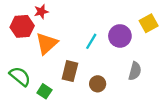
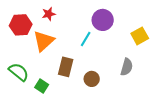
red star: (41, 12) -> (49, 14), moved
yellow square: (149, 23) -> (140, 36), moved
purple circle: (120, 36) -> (103, 20), moved

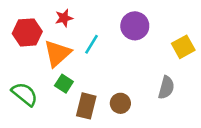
cyan line: (86, 39) -> (92, 44), moved
brown rectangle: (66, 67) -> (86, 106), moved
green square: (42, 86) -> (64, 84), moved

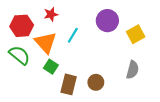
yellow square: (183, 47) -> (136, 34), moved
orange triangle: (57, 53) -> (46, 43), turned -30
green semicircle: (25, 94) -> (19, 55), moved

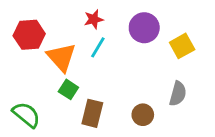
red star: (51, 14) -> (94, 19), moved
green semicircle: (19, 55) -> (26, 115), moved
brown circle: (96, 82) -> (143, 115), moved

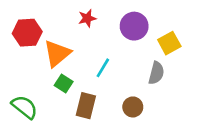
cyan line: (98, 47) -> (103, 68), moved
orange triangle: (61, 57) -> (57, 53), turned 32
gray semicircle: (178, 94) -> (156, 73), moved

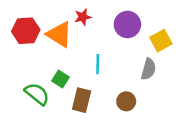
orange triangle: (57, 53) -> (59, 34), moved, turned -48
cyan line: (103, 68) -> (98, 64), turned -30
green semicircle: (25, 107) -> (37, 94), moved

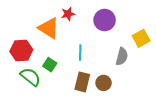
red hexagon: (26, 31) -> (21, 50), moved
yellow square: (161, 41) -> (141, 38), moved
brown rectangle: (82, 100) -> (82, 82), moved

